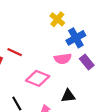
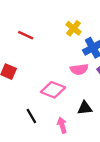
red line: (15, 52) -> (26, 35), moved

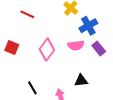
pink diamond: (53, 90) -> (47, 50), moved, turned -75

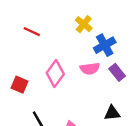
red square: (12, 47) -> (19, 85), moved
black triangle: (81, 81) -> (112, 113), moved

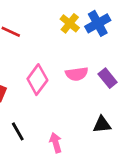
blue cross: (105, 45) -> (98, 23), moved

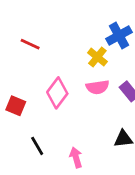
yellow cross: (70, 23) -> (97, 57), moved

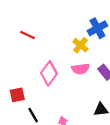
red square: (16, 106) -> (17, 95), moved, turned -35

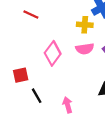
yellow cross: (81, 45) -> (85, 25), turned -35

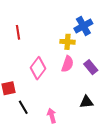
red line: (31, 14) -> (18, 32), turned 56
pink semicircle: (85, 49) -> (68, 64), turned -63

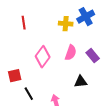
yellow cross: (68, 42) -> (66, 24), moved
black triangle: (87, 102) -> (81, 82), moved

